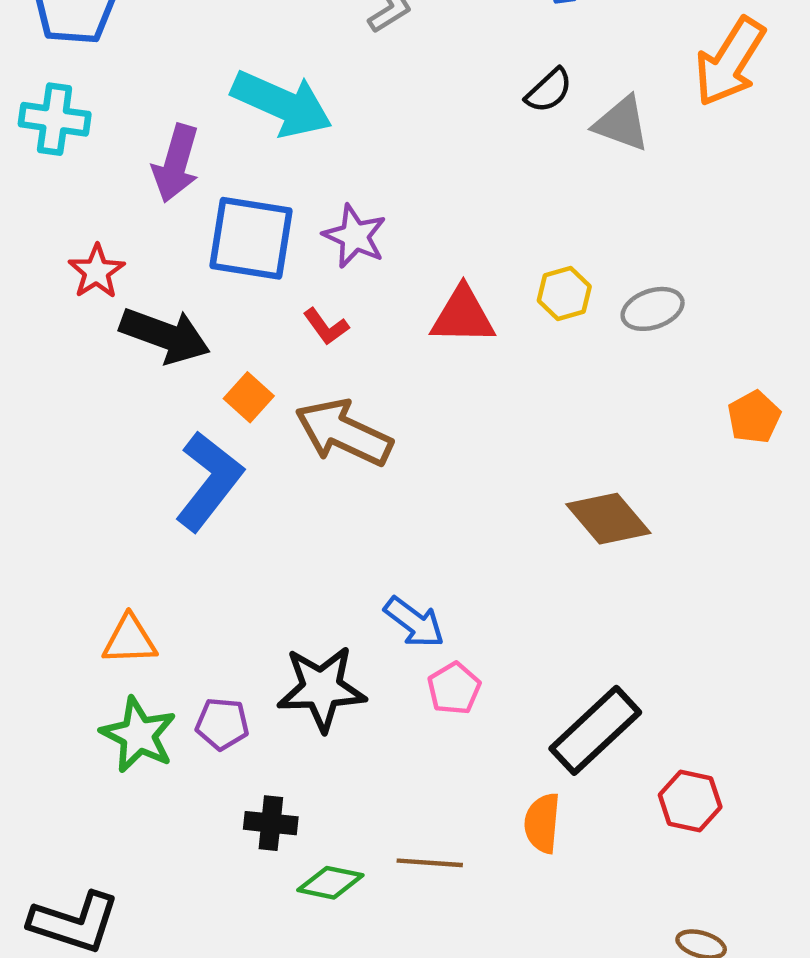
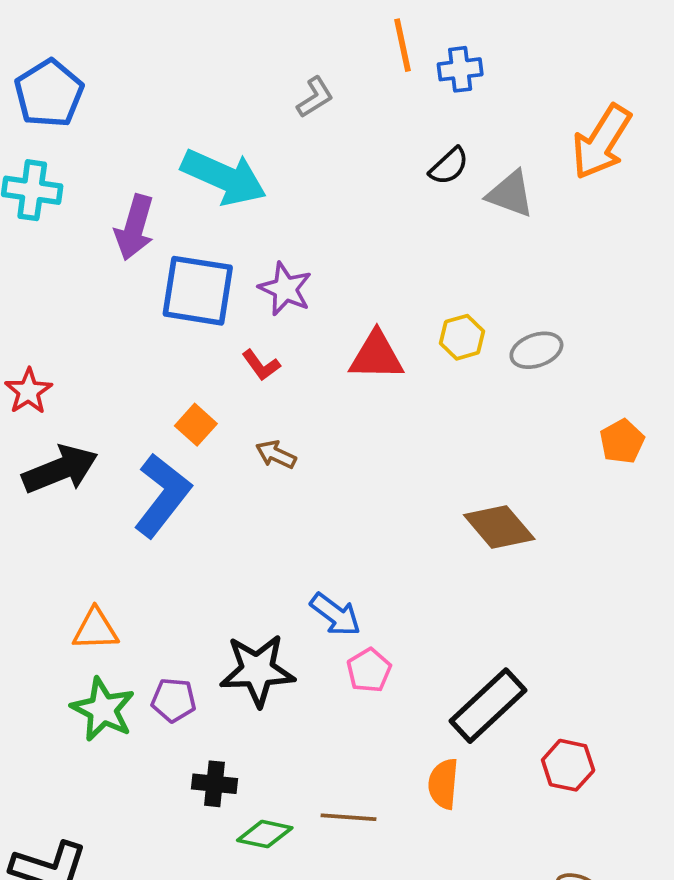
red star: (96, 271) -> (28, 391), moved
black arrow: (165, 335) -> (60, 469), moved, turned -42
brown arrow: (344, 433) -> (276, 454), size x0.5

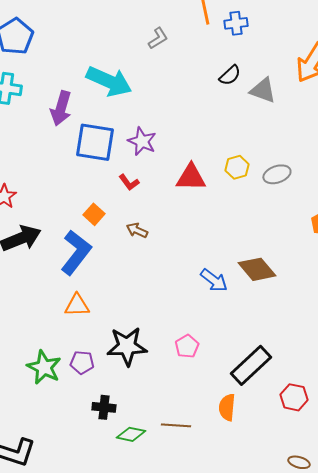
blue arrow: (335, 614) -> (214, 280), moved
orange triangle: (95, 629) -> (77, 305), moved

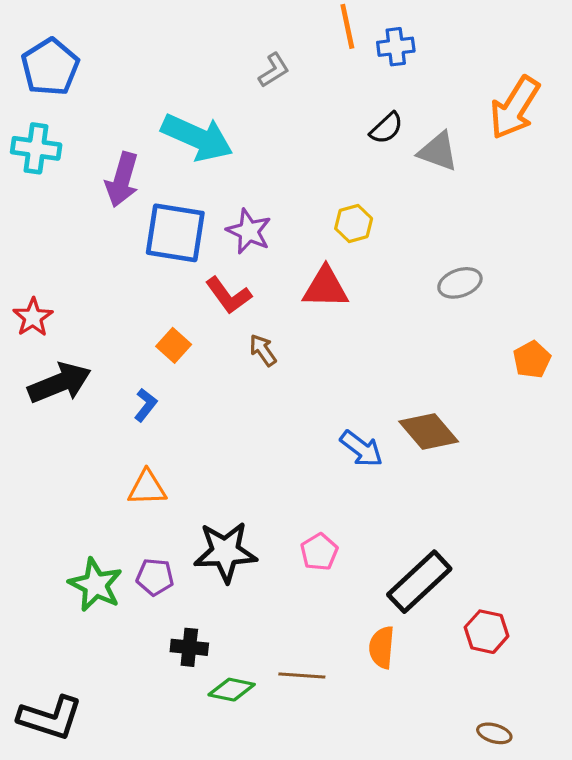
yellow hexagon: (237, 167) -> (354, 223), moved
red L-shape: (129, 182) -> (228, 295), size x1.4
brown arrow: (137, 230) -> (263, 350), moved, turned 30
blue L-shape: (76, 252) -> (146, 405), size x0.5

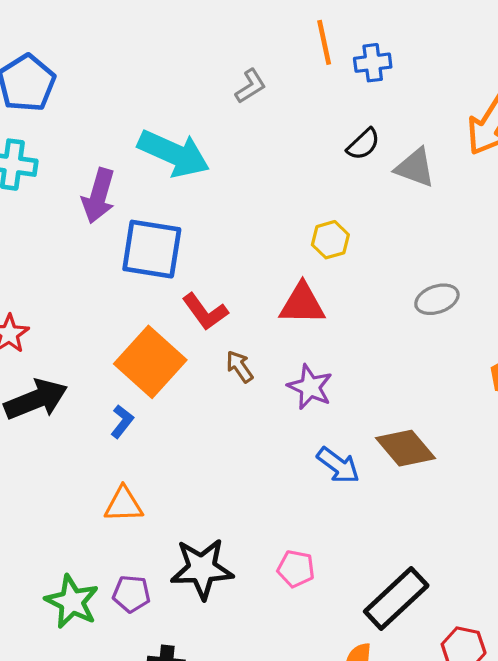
purple star: (249, 231) -> (310, 387), moved
orange square: (174, 345) -> (150, 362), size x2.0
pink pentagon: (319, 552) -> (296, 569), turned -30

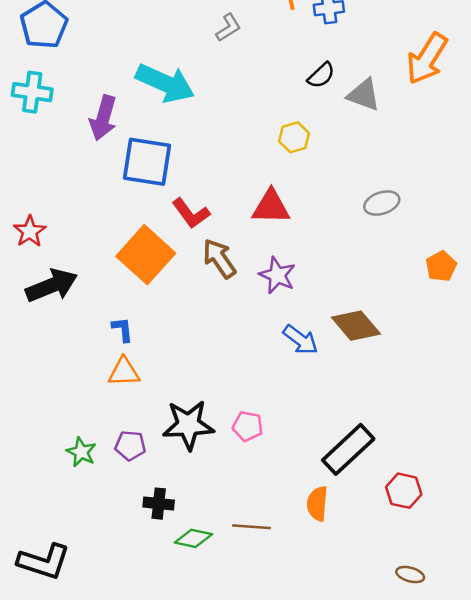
yellow hexagon: (330, 240) -> (294, 137), moved
brown arrow: (240, 367) -> (219, 259), size x1.5
blue L-shape: (122, 421) -> (123, 329), moved, turned -44
pink pentagon: (296, 569) -> (248, 426), moved
green star: (72, 602) -> (81, 452), size x0.7

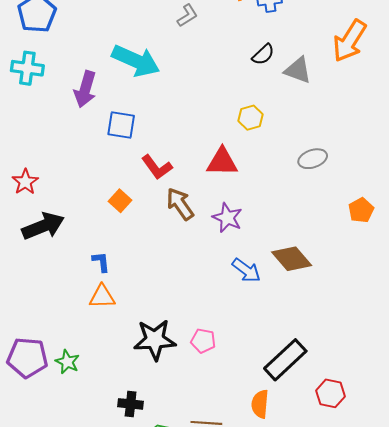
yellow hexagon: (294, 137) -> (251, 118), moved
blue square: (147, 162) -> (121, 125), size x0.7
orange square: (146, 255) -> (120, 201), size x0.5
purple pentagon: (130, 446) -> (27, 358), moved, size x1.6

